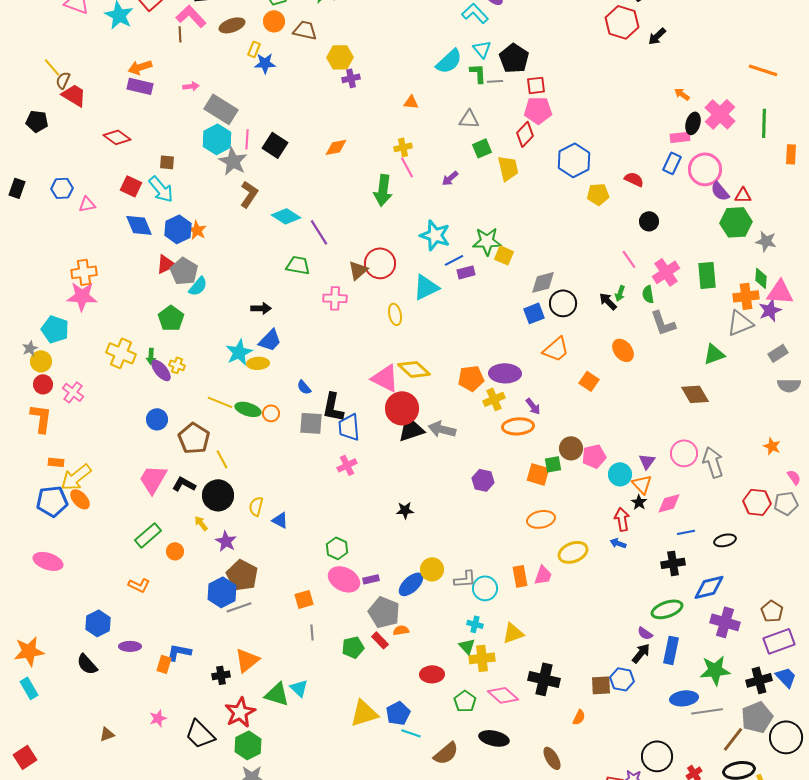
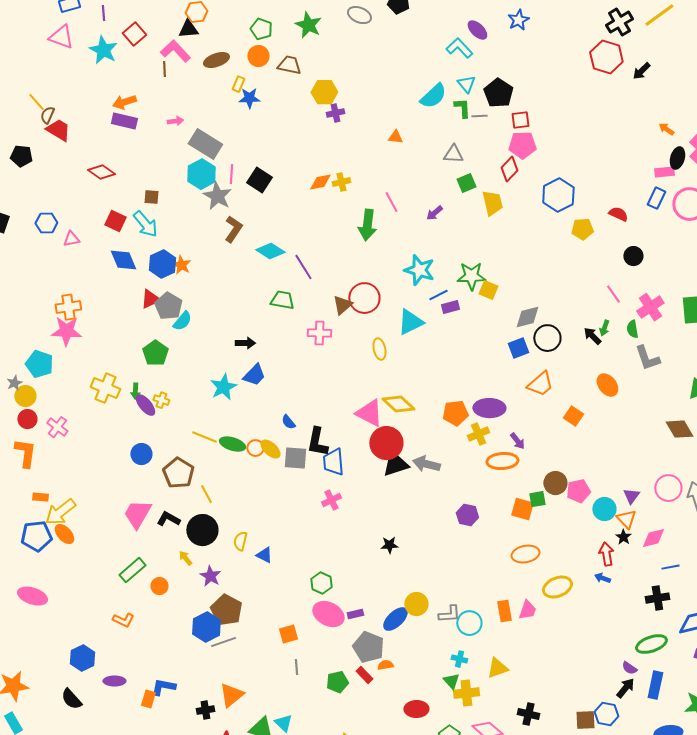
yellow cross: (403, 147) -> (341, 182), moved
yellow ellipse: (258, 363) -> (270, 449), moved, turned 45
black cross: (544, 679) -> (528, 714), size x0.7

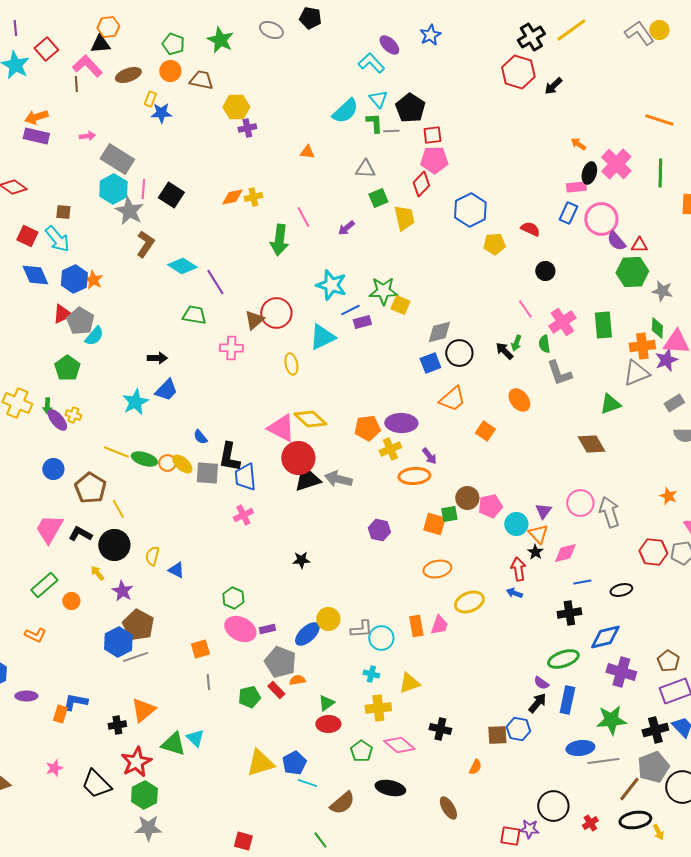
green triangle: (451, 681) -> (326, 703), moved, turned 36

